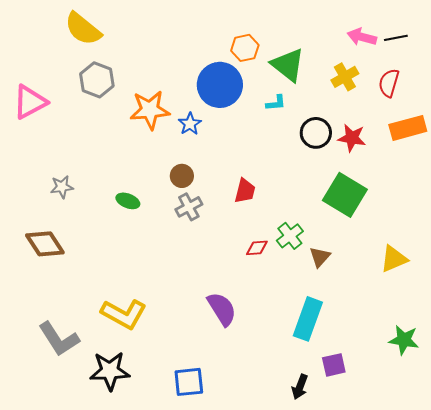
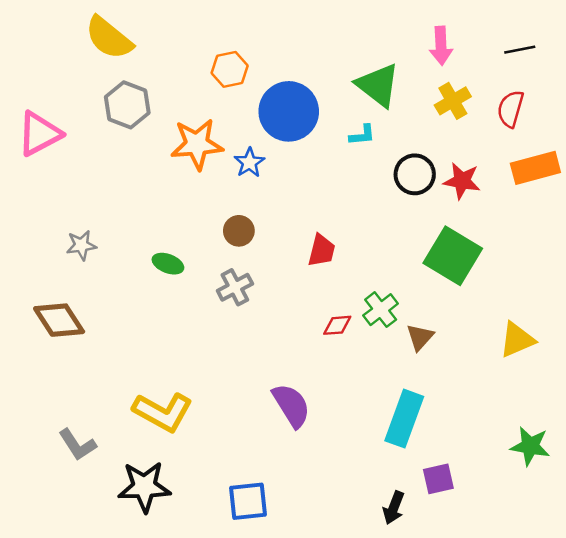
pink arrow: (362, 37) -> (441, 46), moved, turned -108
orange hexagon: (245, 48) -> (230, 69), moved
gray cross: (189, 207) -> (235, 287), moved
gray L-shape: (59, 339) -> (77, 445), size x0.7

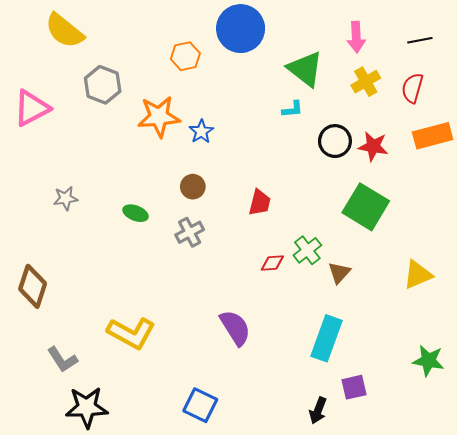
yellow semicircle: (109, 38) -> (64, 31), moved
blue circle: (289, 111) -> (241, 29), moved
brown diamond: (59, 320) -> (33, 286), moved, turned 51
black star: (144, 487) -> (87, 407), moved
blue square: (248, 501) -> (200, 405), turned 32

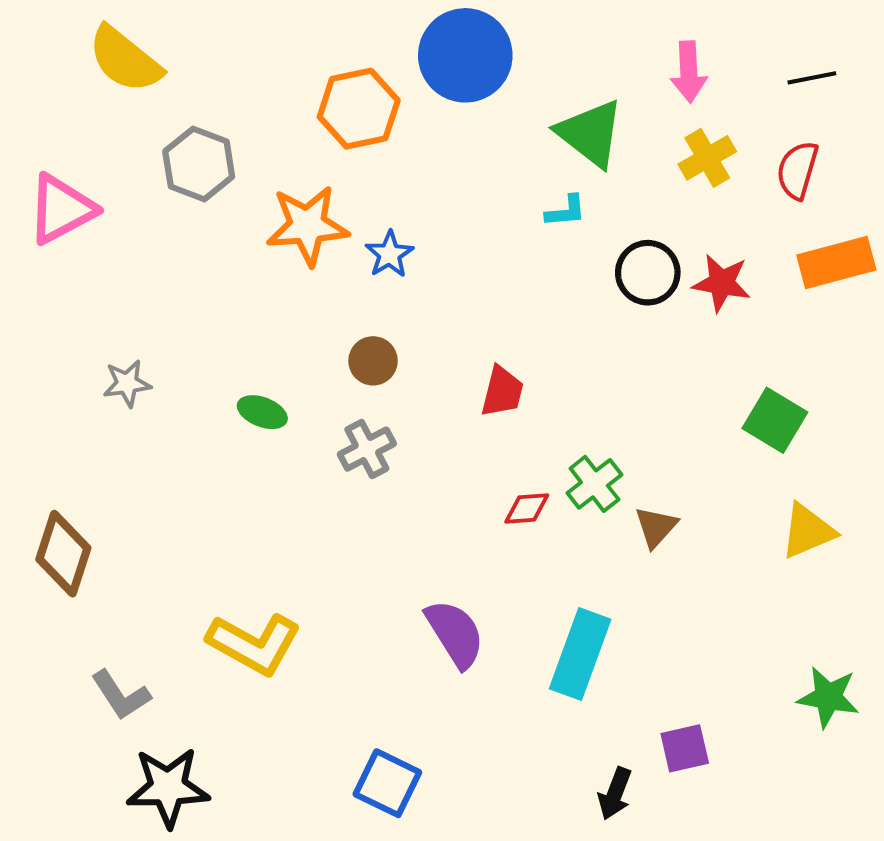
orange hexagon: (185, 56) -> (359, 109), size x1.4
green square: (366, 207) -> (775, 420), moved, size x0.7
cyan rectangle: (326, 338) -> (580, 654), moved

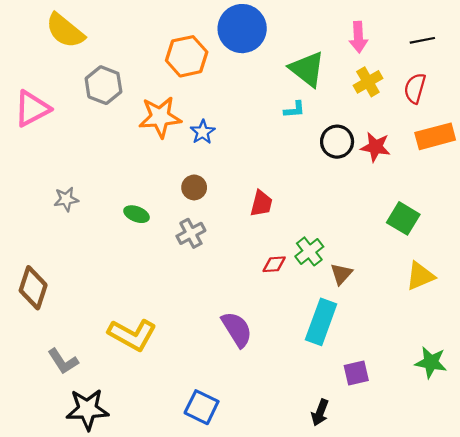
cyan rectangle: (580, 654) -> (321, 322), moved
purple square: (685, 748) -> (356, 373), moved

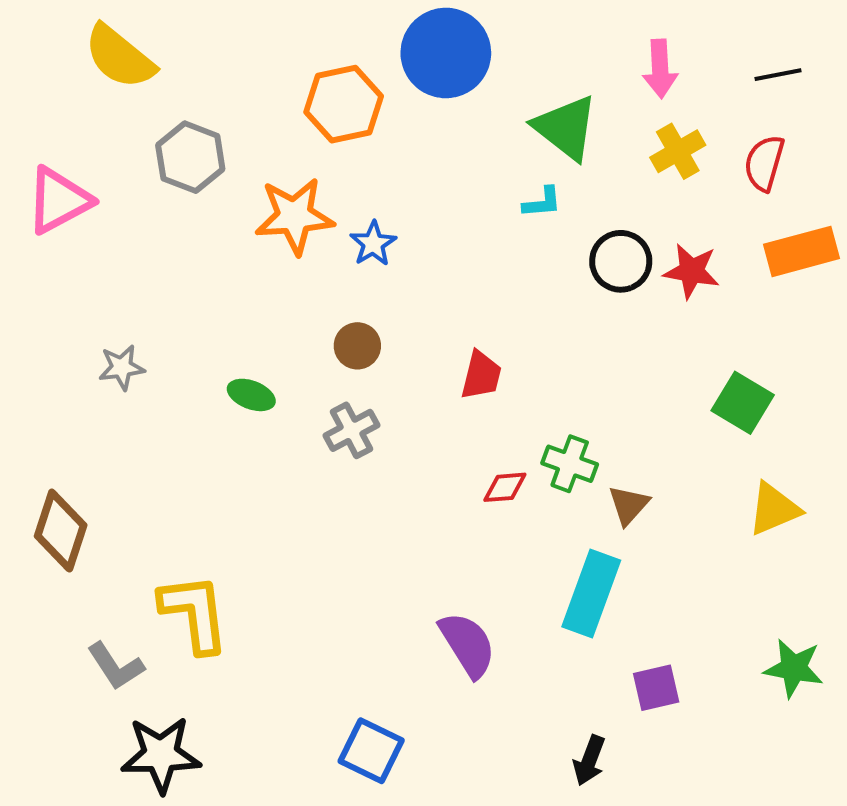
green cross: (309, 251) -> (570, 464), turned -32
purple semicircle: (237, 329) -> (467, 645), moved
yellow L-shape: (132, 335) -> (194, 613), moved, turned -126

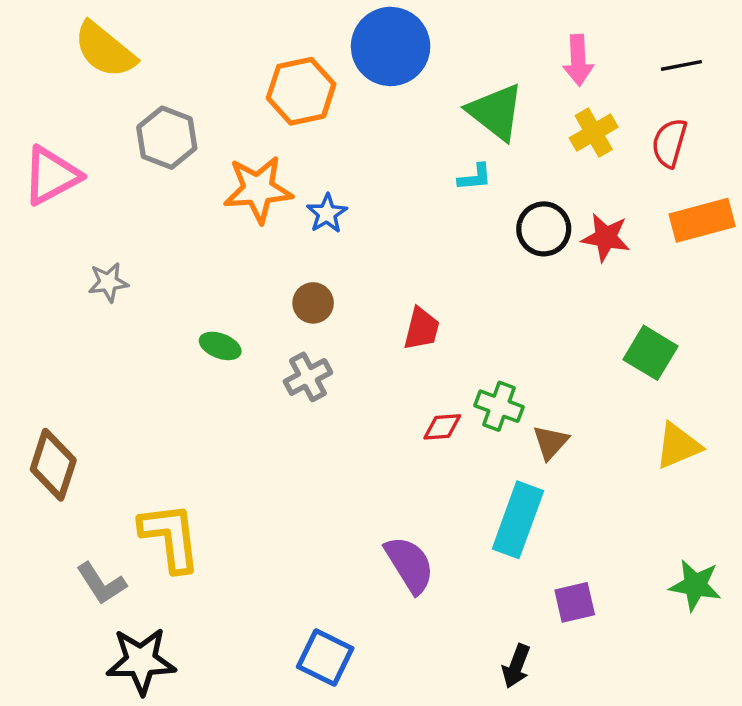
gray star: (122, 367) -> (108, 282), moved

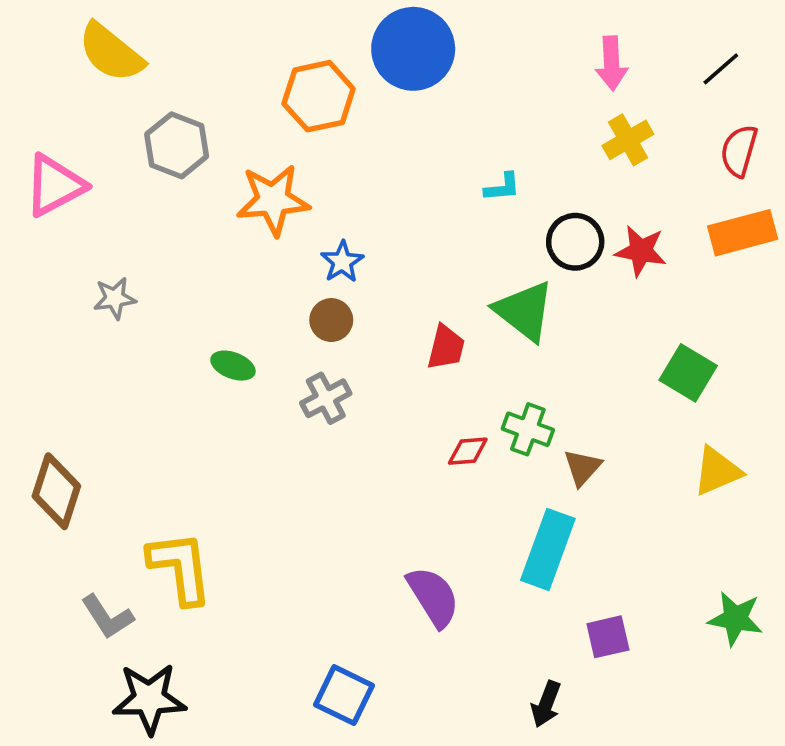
black line: (681, 65) -> (721, 69), turned -30
green triangle: (496, 112) -> (524, 311), moved
red semicircle: (669, 143) -> (739, 151), moved
blue star: (327, 213) -> (342, 262), moved

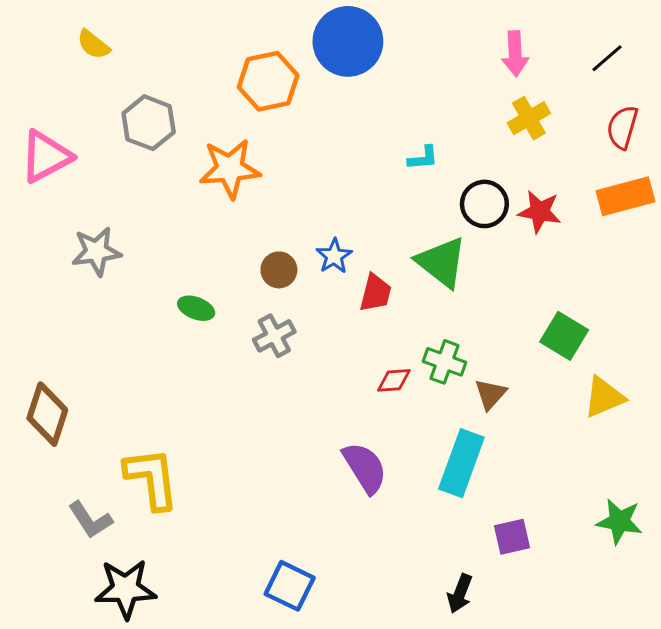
yellow semicircle: (111, 52) -> (93, 44), size x0.6
blue star: (342, 262) -> (334, 256), moved
gray star: (115, 298) -> (96, 251), size x1.4
green square: (688, 373) -> (564, 336), moved
purple semicircle: (433, 597) -> (365, 468), moved

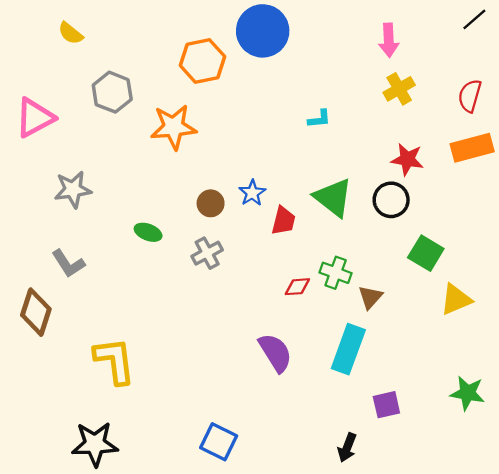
black line: (607, 58) -> (474, 19), moved
black circle: (484, 204) -> (391, 200), moved
gray L-shape: (90, 520) -> (68, 264), moved

